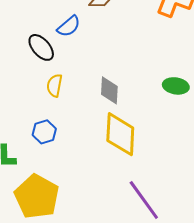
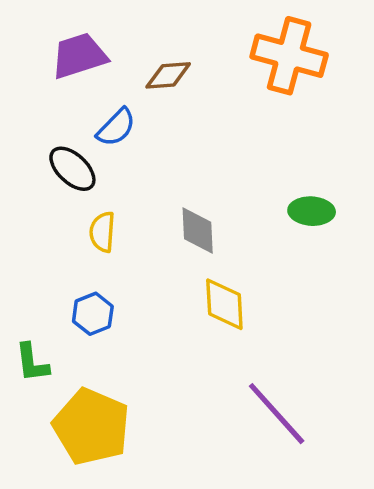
yellow diamond: (120, 134) -> (224, 304), size x0.7

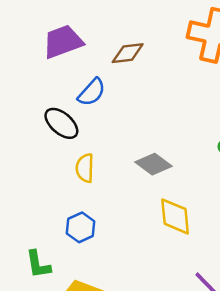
gray diamond: (198, 231) -> (154, 164), turned -48

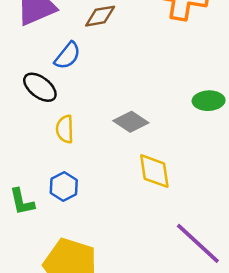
green L-shape: (38, 264) -> (22, 202), moved

